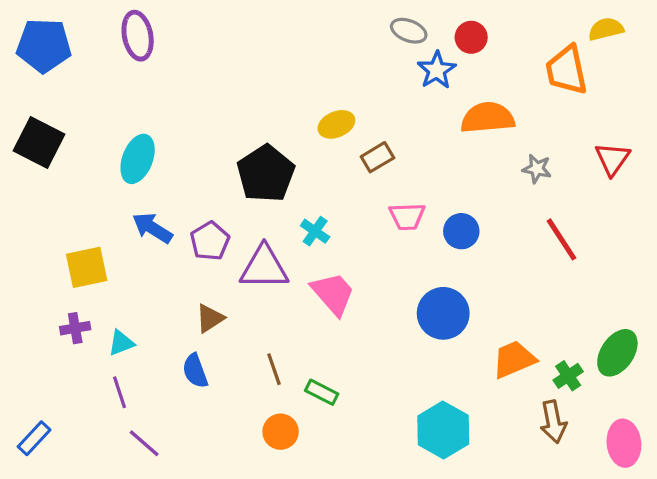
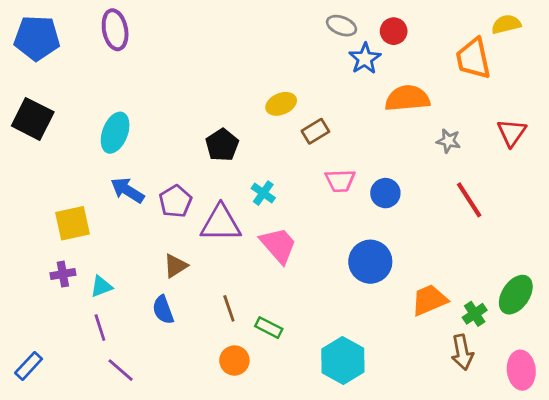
black pentagon: (266, 174) -> (222, 145), size x0.7
cyan hexagon: (443, 430) -> (343, 360), moved

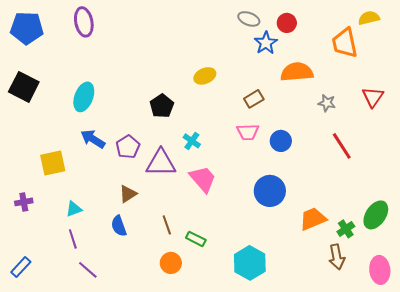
brown rectangle: (315, 131) -> (254, 99), moved
purple cross: (63, 274) -> (24, 202), moved

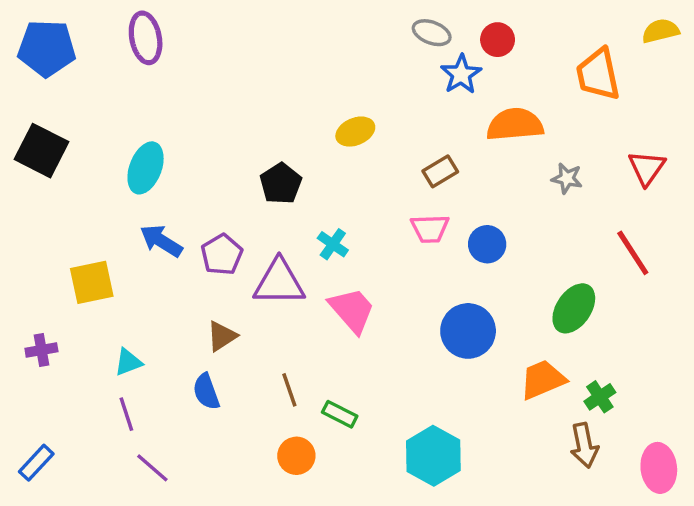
yellow semicircle: (369, 18) -> (661, 31), moved
red line: (342, 146) -> (633, 253), moved
green ellipse: (376, 215) -> (574, 308), moved

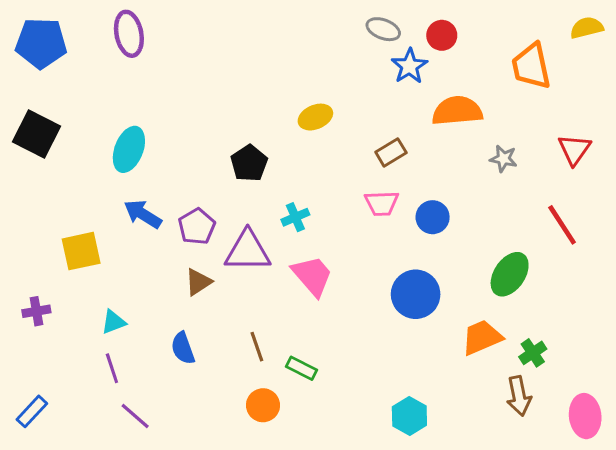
cyan cross: (333, 244) -> (295, 217), turned 32
brown triangle: (222, 336) -> (198, 282), moved
cyan hexagon: (433, 456) -> (409, 416), moved, size x0.7

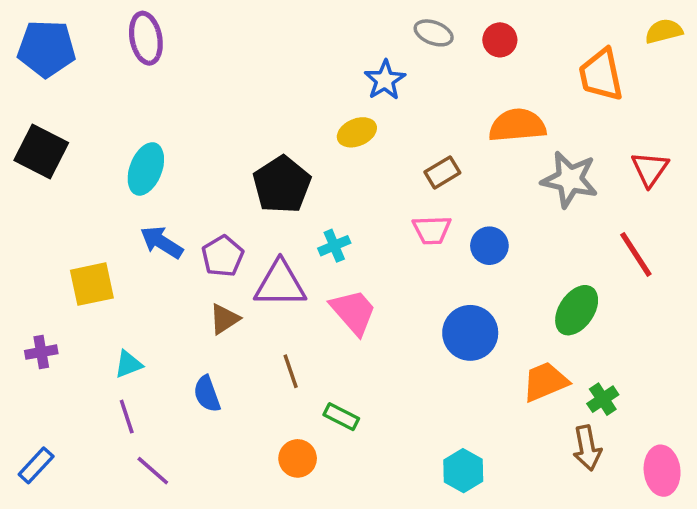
blue star: (409, 66) -> (385, 80), moved
gray star: (503, 159) -> (570, 179), size x1.8
black pentagon: (249, 163) -> (282, 185), size x1.4
brown line: (257, 347) -> (291, 371), moved

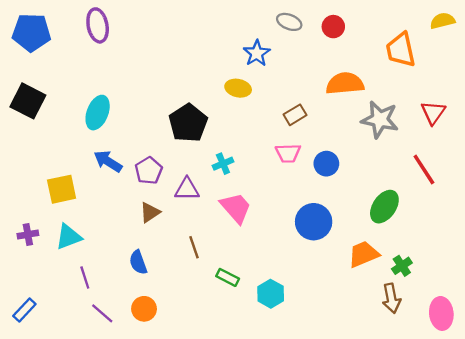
yellow ellipse: (357, 132) -> (238, 88), turned 35
purple triangle: (280, 284) -> (187, 189), size x0.7
cyan triangle: (128, 364) -> (69, 237), moved, size x1.4
orange circle: (298, 458) -> (144, 309), moved
cyan hexagon: (463, 471) -> (271, 294), moved

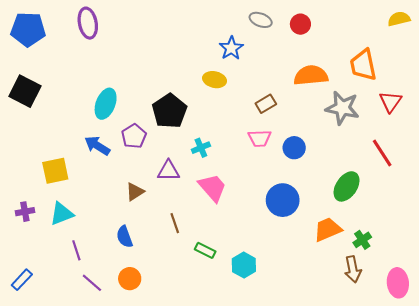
orange trapezoid: (401, 50) -> (363, 65), moved
cyan ellipse: (98, 113) -> (106, 104), moved
purple pentagon: (149, 171) -> (134, 136), moved

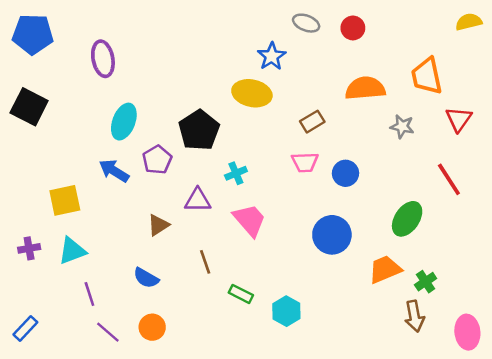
purple ellipse: (88, 23) -> (103, 59), moved
yellow ellipse: (215, 80) -> (252, 93), size x1.4
gray star: (342, 108) -> (402, 126), size x0.6
blue semicircle: (124, 237) -> (146, 278), turned -40

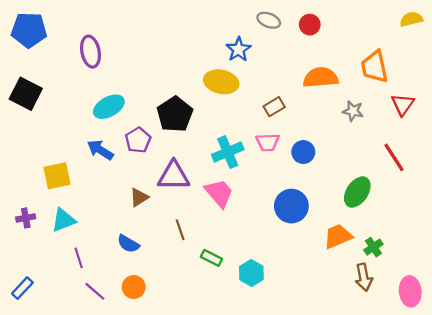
cyan ellipse: (124, 122) -> (109, 107), turned 40
cyan cross: (236, 173) -> (228, 152), moved, size x1.6
purple triangle: (198, 200) -> (174, 176), size x1.4

